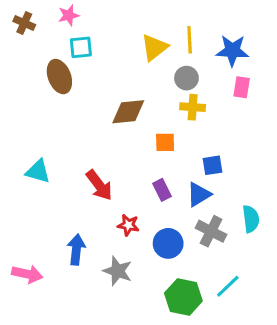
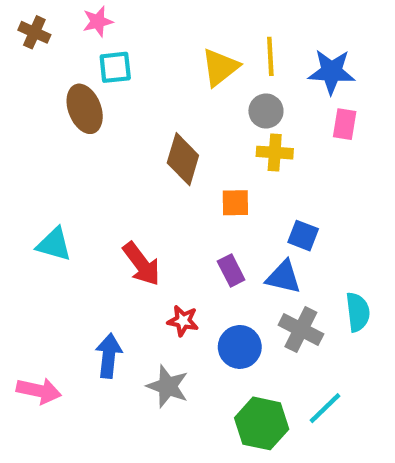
brown diamond: (128, 112) -> (183, 159), turned -68
blue square: (213, 165) -> (303, 236), turned 30
blue triangle: (199, 194) -> (283, 277), turned 44

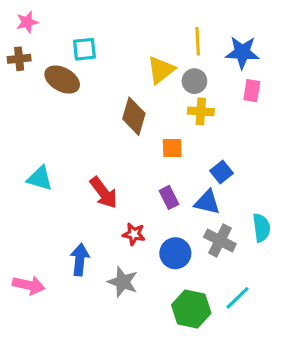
pink star: (98, 21) -> (27, 22), moved
brown cross: (34, 32) -> (19, 59), moved, turned -30
yellow triangle: (220, 67) -> (161, 70), moved
brown ellipse: (85, 109) -> (62, 80), turned -40
blue square: (303, 236) -> (222, 172), turned 30

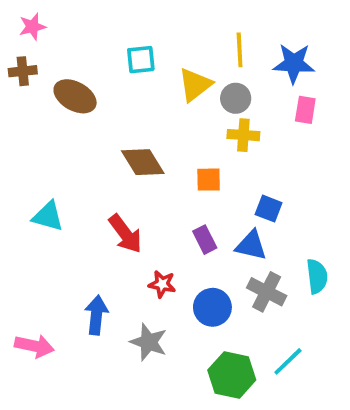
cyan square: (84, 49) -> (141, 60), moved
brown diamond: (134, 116) -> (143, 162), moved, turned -48
blue square: (222, 172) -> (269, 209), turned -30

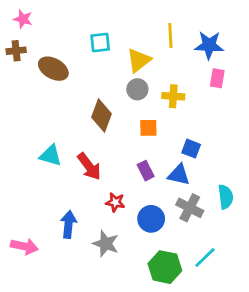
pink star: (32, 27) -> (23, 19), turned 30
gray circle: (236, 98) -> (137, 89), moved
brown diamond: (143, 162) -> (102, 115), turned 52
cyan triangle: (48, 216) -> (51, 155), moved

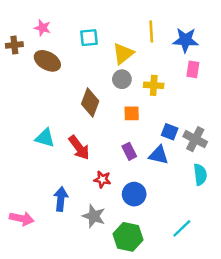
pink star: (23, 19) -> (42, 28), moved
gray cross: (190, 208) -> (195, 139), moved
green hexagon: (165, 267) -> (128, 237), moved

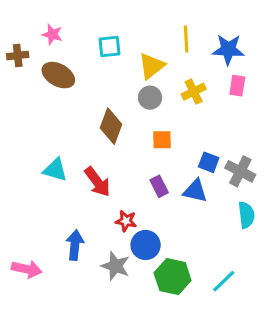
yellow cross: (154, 85) -> (194, 92), moved, turned -30
blue circle: (134, 194) -> (146, 245), moved
green hexagon: (128, 237) -> (173, 277), moved

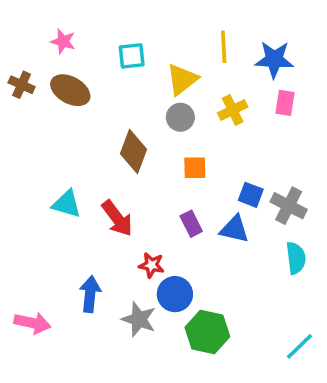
brown cross: (18, 56) -> (22, 85), moved, turned 30
cyan line: (224, 281) -> (299, 346), moved

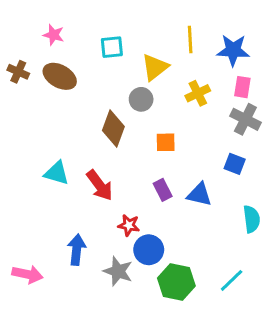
gray circle: (180, 117) -> (141, 99), moved
blue square: (251, 195) -> (235, 164), moved
gray cross: (289, 206) -> (245, 119), moved
cyan line: (299, 346) -> (232, 280), moved

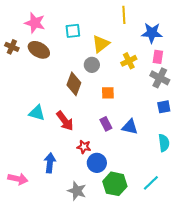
pink star: (54, 35) -> (35, 23), size x1.5
yellow line: (190, 39) -> (124, 15), moved
blue square: (235, 164) -> (164, 107), moved, turned -32
gray star: (118, 271) -> (77, 191), moved

